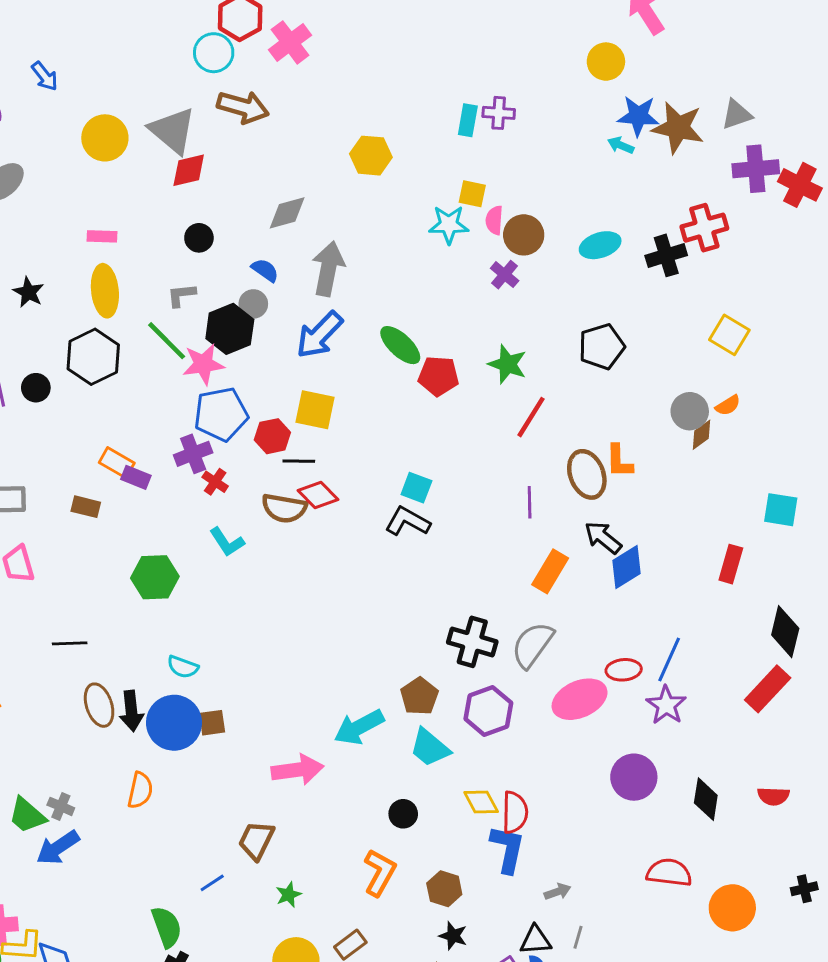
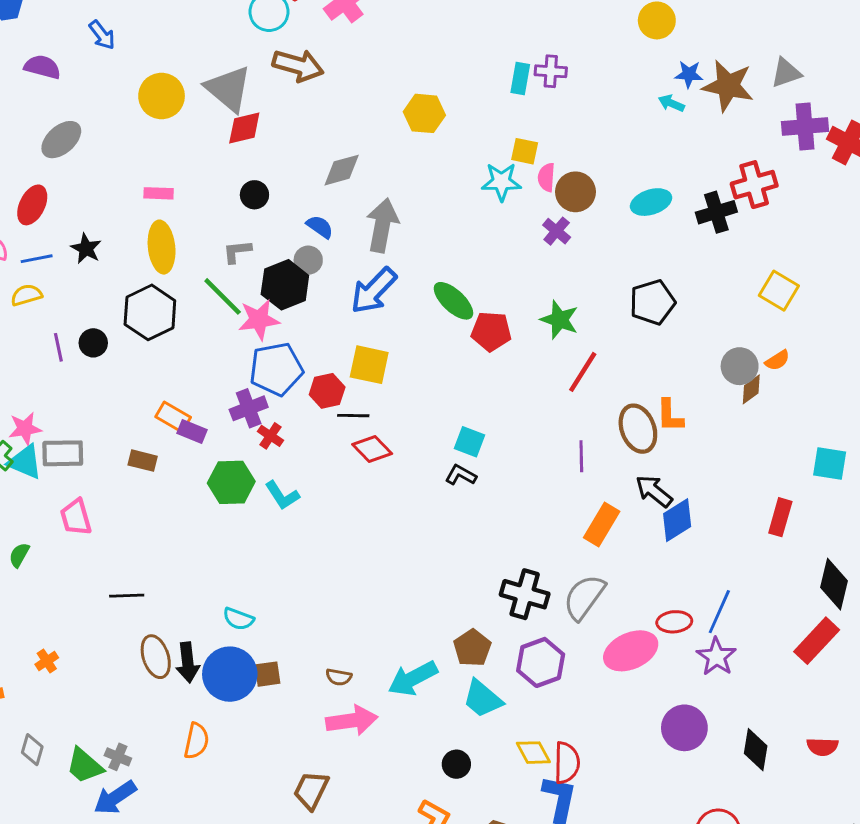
blue star: (638, 116) -> (689, 74), size x0.7
brown semicircle: (284, 508) -> (339, 677), moved, size x0.6
black L-shape: (408, 521) -> (461, 475), size x0.7
green hexagon: (155, 577) -> (231, 482), moved

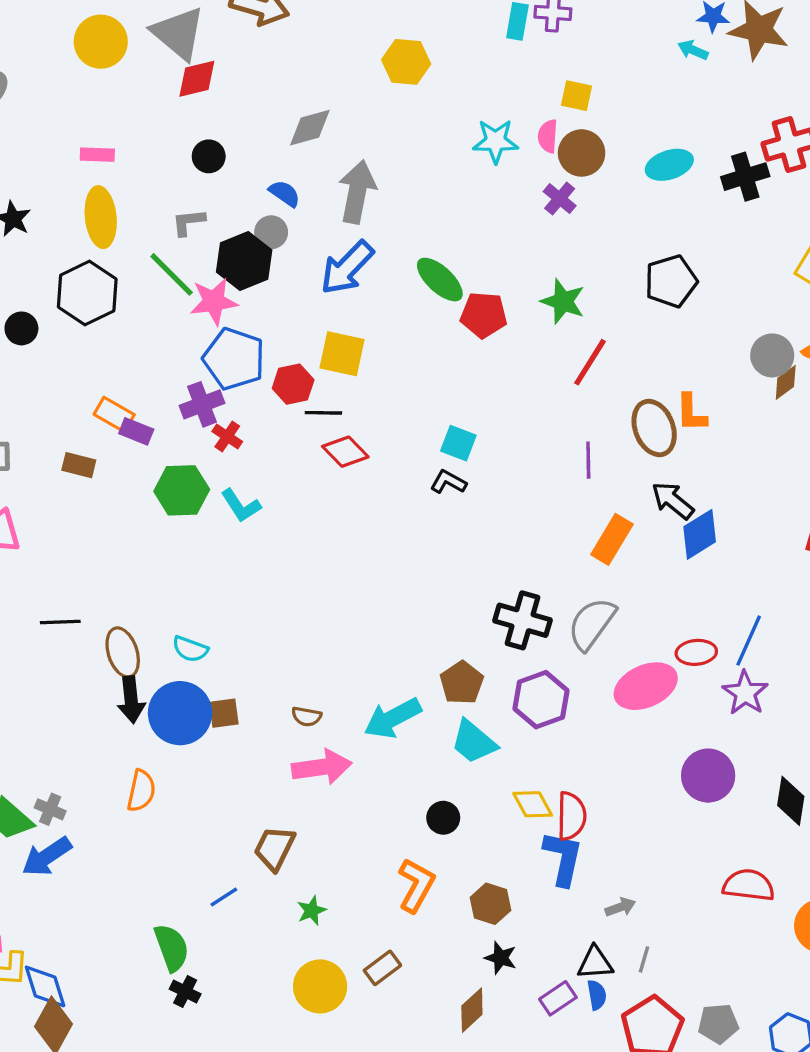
yellow square: (525, 151) -> (577, 96), moved
blue pentagon: (276, 369) -> (234, 359), turned 30
brown ellipse: (156, 657) -> (123, 652), moved

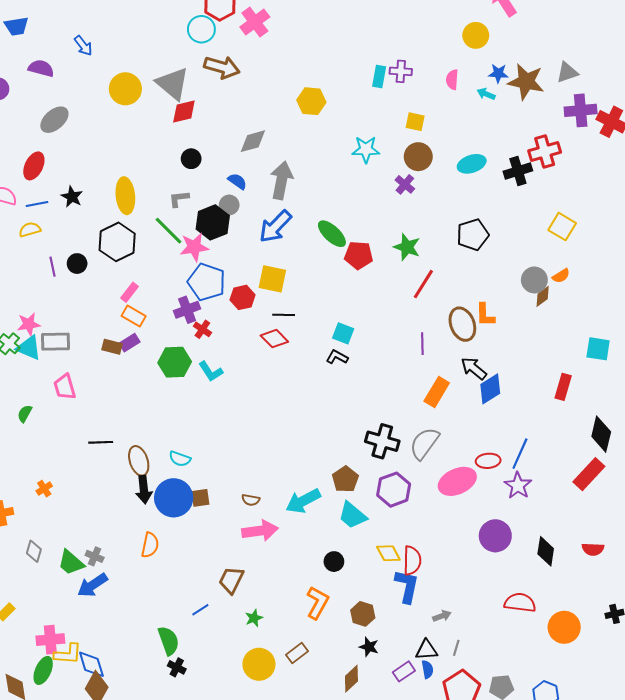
pink semicircle: (548, 136) -> (452, 80), moved
pink rectangle: (97, 155) -> (129, 292), moved, turned -54
black line: (323, 413) -> (284, 315), moved
purple rectangle: (136, 431) -> (129, 343), moved, turned -54

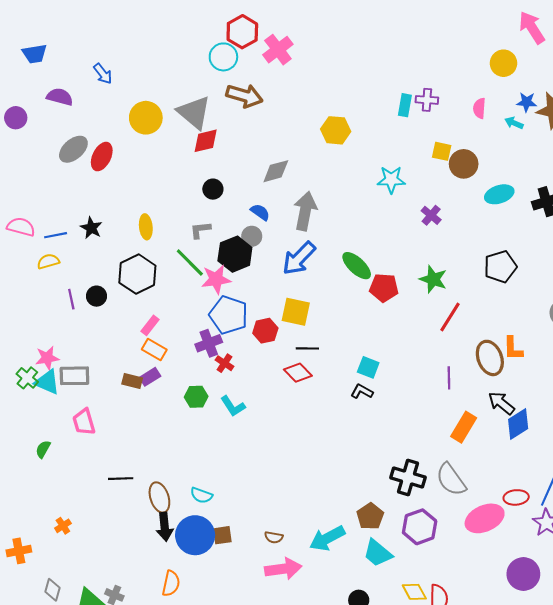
brown circle: (418, 157) -> (464, 164), moved
red ellipse: (34, 166) -> (102, 157), moved
yellow ellipse: (125, 196) -> (146, 227), size x0.7
green hexagon: (175, 362) -> (196, 397), size x0.7
gray semicircle: (424, 443) -> (451, 480), turned -72

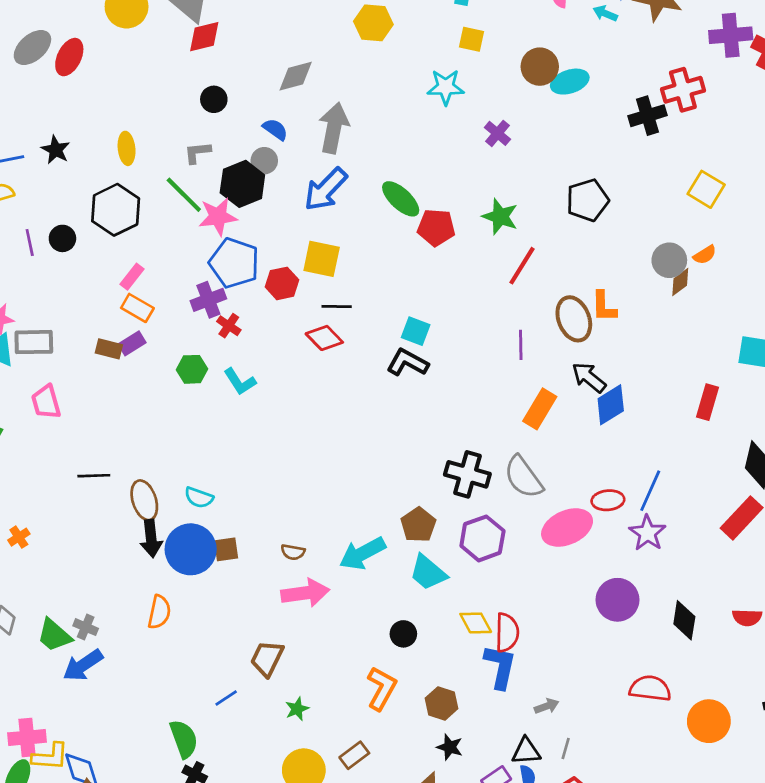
yellow square: (442, 151) -> (472, 39), moved
cyan ellipse: (499, 194) -> (570, 82), moved
black L-shape: (362, 391) -> (407, 363), size x1.4

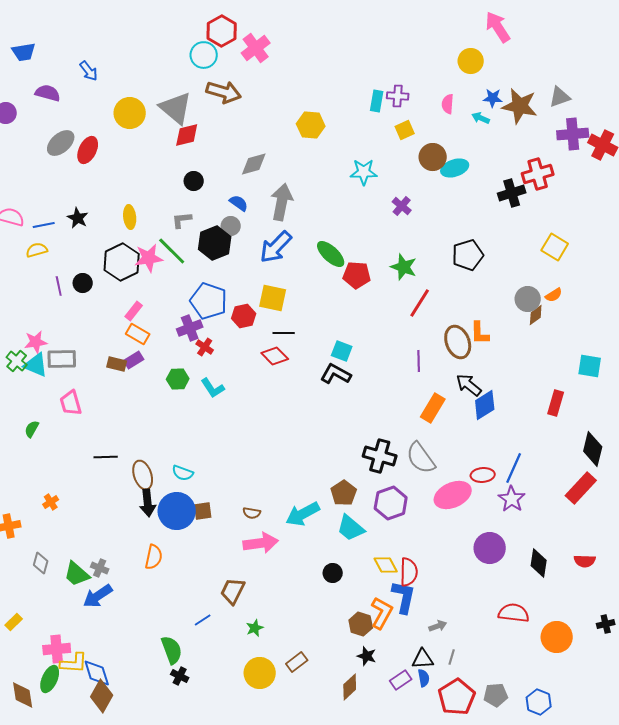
yellow square: (472, 39) -> (405, 130), moved, turned -36
pink star: (218, 217) -> (149, 258), moved
orange L-shape: (382, 688) -> (382, 613), moved

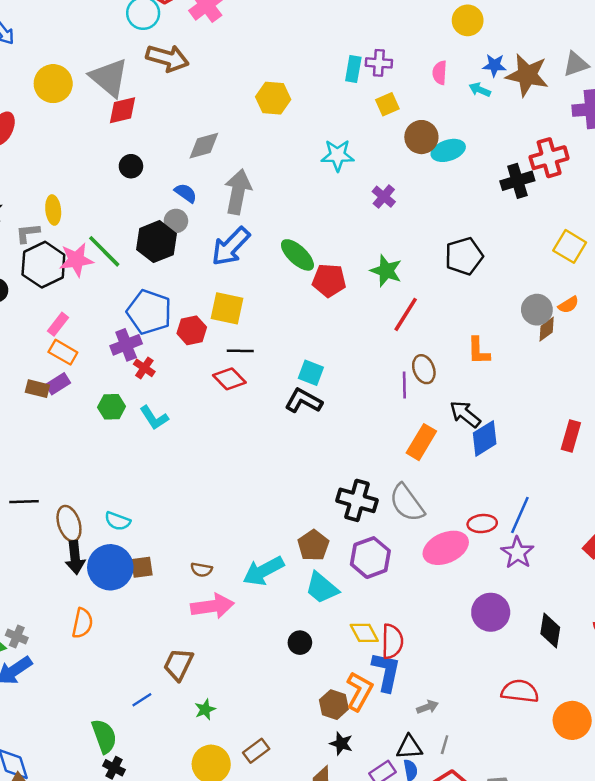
gray L-shape: (182, 220) -> (28, 233), moved
brown ellipse: (458, 342) -> (424, 369), moved, size x0.7

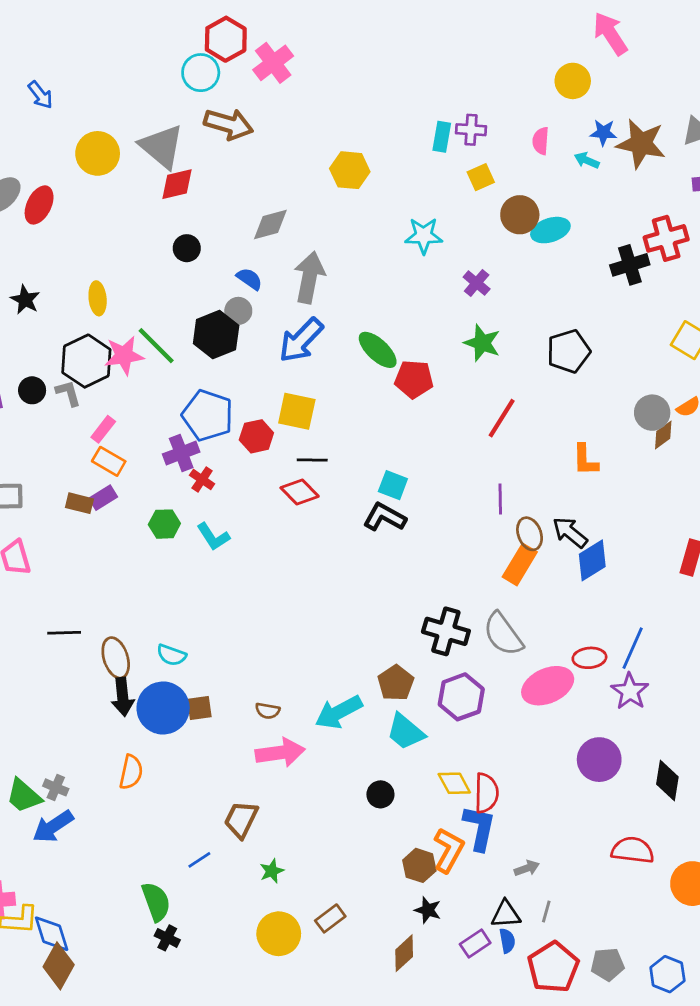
gray L-shape: (28, 233) -> (68, 393), moved, turned 80
green star: (386, 271) -> (482, 343), moved
brown ellipse: (424, 369) -> (530, 534), moved

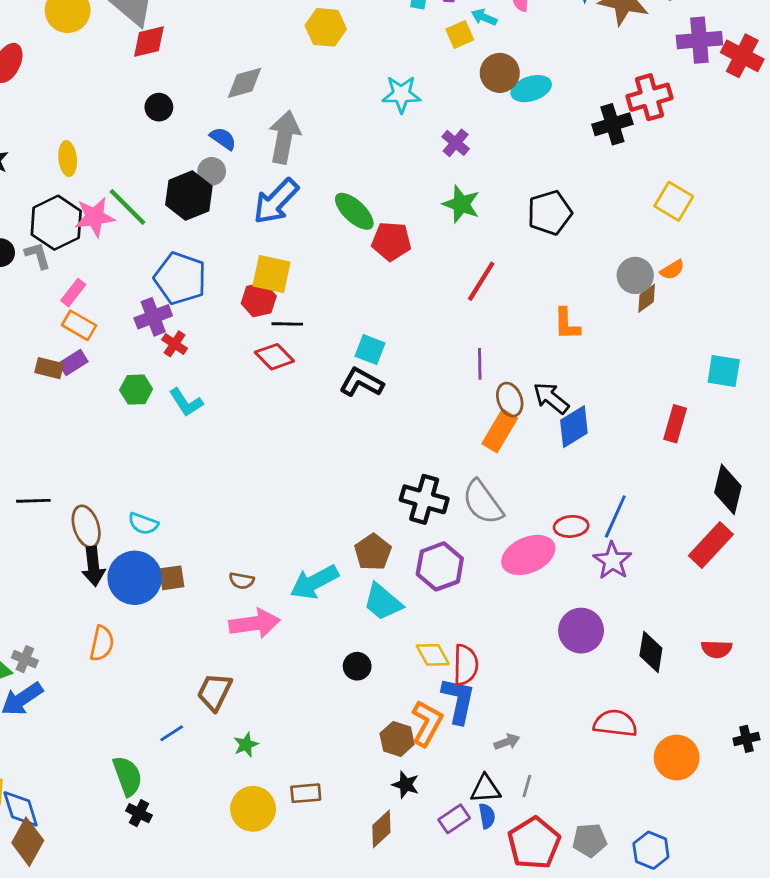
cyan arrow: (587, 160) -> (484, 17), moved
red hexagon: (256, 436) -> (259, 300), moved
brown rectangle: (330, 918) -> (306, 793), turned 32

